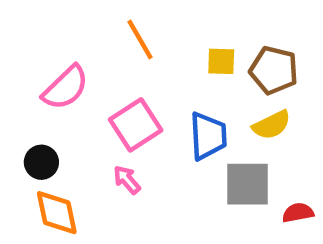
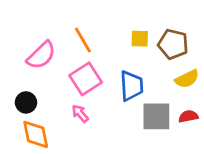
orange line: (140, 39) -> (83, 40), moved
yellow semicircle: (272, 125) -> (187, 79), moved
red semicircle: (298, 213) -> (188, 116), moved

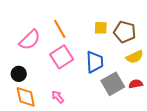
pink arrow: (80, 114) -> (58, 97), moved
gray square: (156, 116) -> (113, 84), turned -30

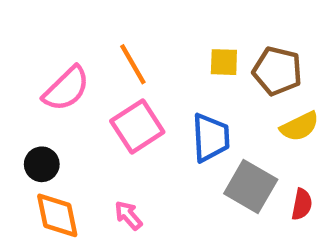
gray square: (113, 84) -> (251, 187), turned -30
red semicircle: (136, 84) -> (302, 204), moved, turned 112

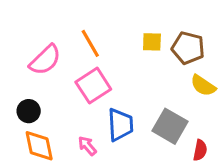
yellow semicircle: (300, 127) -> (203, 86), turned 60
blue trapezoid: (211, 138) -> (120, 125), moved
red semicircle: (302, 204) -> (200, 150), moved

